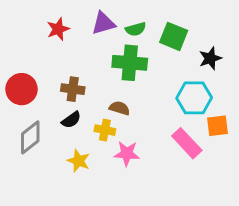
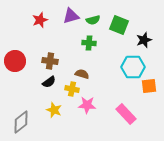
green cross: (130, 63) -> (89, 43), size x0.6
gray diamond: (30, 137) -> (21, 122), moved
pink rectangle: (187, 143) -> (126, 114), moved

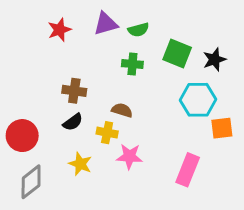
green square: (119, 25) -> (177, 54), moved
red circle: (15, 61) -> (22, 136), moved
pink rectangle: (126, 114) -> (188, 170), turned 65

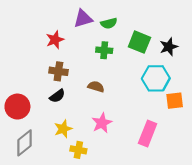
red star: (59, 30) -> (55, 40), moved
yellow cross: (107, 133) -> (78, 150), moved
pink star: (129, 156) -> (102, 123), turned -30
yellow star: (80, 164) -> (63, 129), turned 30

